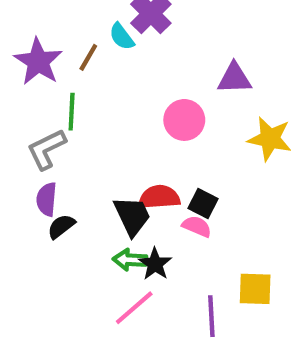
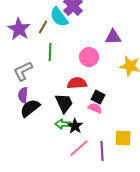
cyan semicircle: (122, 37) -> (59, 17), size x1.5
green line: (72, 112) -> (50, 52), moved
red semicircle: (159, 197) -> (77, 83), moved
black semicircle: (61, 226) -> (30, 108), size x1.5
pink line: (134, 308) -> (79, 148), moved

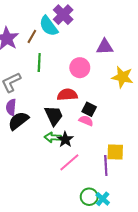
purple line: (102, 151) -> (106, 165), moved

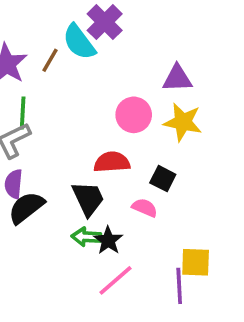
green line: (39, 62) -> (23, 113), moved
yellow star: (122, 77) -> (183, 122), moved
black square: (89, 109) -> (163, 179), moved

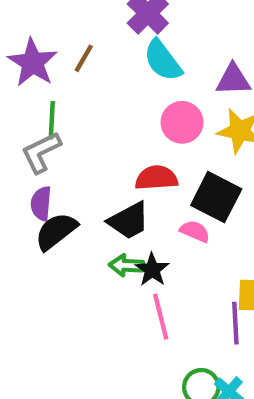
cyan semicircle: (79, 42) -> (163, 60), moved
black square: (163, 179) -> (216, 197), size x1.6
black trapezoid: (88, 199) -> (129, 221), turned 87
pink line: (115, 280) -> (161, 317), turned -63

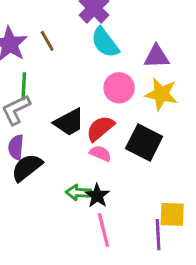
brown line: (84, 58) -> (47, 41), turned -60
red semicircle: (156, 178) -> (100, 128), turned -36
black trapezoid: (129, 221) -> (69, 122), moved
pink semicircle: (195, 231) -> (100, 153), moved

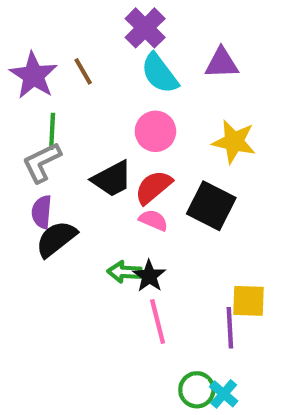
purple triangle: (157, 57) -> (222, 63), moved
pink circle: (119, 88) -> (155, 131), moved

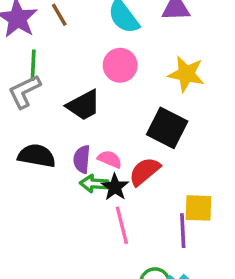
red semicircle: (153, 187) -> (145, 171), moved
purple semicircle: (42, 212) -> (82, 159), moved
pink semicircle: (153, 220) -> (110, 159), moved
black semicircle: (56, 239) -> (37, 156), turned 48

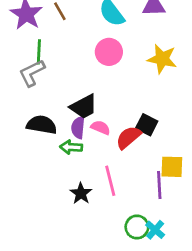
black trapezoid: (84, 105) -> (84, 107), moved
black square: (167, 128) -> (147, 125), moved, size x0.7
green arrow: (94, 184) -> (71, 147), moved
black star: (115, 187) -> (81, 193), moved

